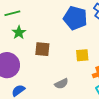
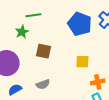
green line: (12, 13) -> (33, 15), moved
gray semicircle: (61, 84) -> (43, 84), moved

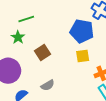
blue pentagon: (80, 24) -> (82, 31), moved
brown square: (44, 51) -> (42, 52), turned -35

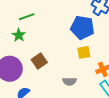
brown square: (42, 52) -> (39, 61), moved
gray semicircle: (48, 85) -> (69, 81), moved, turned 32

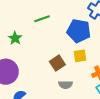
green line: (27, 17) -> (42, 19), moved
brown square: (39, 61) -> (57, 63), moved

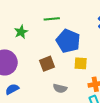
blue pentagon: (79, 31) -> (68, 41), moved
brown square: (57, 63) -> (47, 64), moved

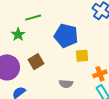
green line: (52, 19) -> (33, 18), moved
brown square: (47, 64) -> (36, 62), moved

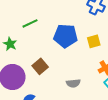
green star: (18, 34) -> (10, 44), moved
yellow square: (82, 56) -> (94, 41), moved

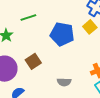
yellow square: (94, 41) -> (90, 27), moved, turned -32

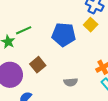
green line: (28, 17) -> (24, 30), moved

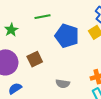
green line: (24, 30) -> (43, 17), moved

